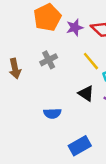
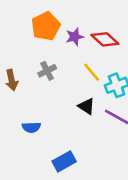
blue semicircle: (52, 113) -> (31, 127), moved
blue rectangle: (80, 146) -> (64, 161), moved

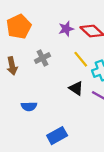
orange pentagon: (46, 26) -> (19, 27), moved

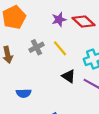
yellow line: (81, 59) -> (60, 48), moved

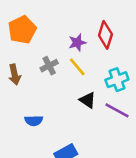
purple star: (59, 19) -> (77, 43), moved
red diamond: (84, 22) -> (105, 35), turned 65

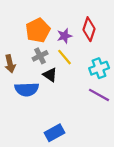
orange pentagon: (22, 30) -> (38, 30), moved
black triangle: (88, 100) -> (50, 75), moved
blue semicircle: (34, 121) -> (27, 89), moved, size x1.5

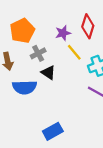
orange pentagon: (38, 30) -> (22, 31), moved
yellow line: (65, 57) -> (74, 52), moved

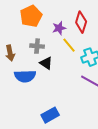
orange pentagon: (22, 31) -> (31, 16), moved
gray cross: (38, 53) -> (37, 46), turned 32

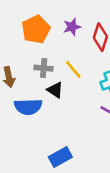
purple star: (59, 28) -> (72, 27), moved
yellow line: (69, 45) -> (73, 69), moved

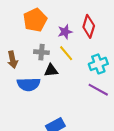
purple star: (72, 27) -> (65, 32), moved
black triangle: (55, 90) -> (51, 70), turned -40

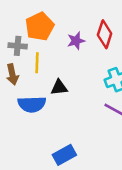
gray cross: (41, 52) -> (18, 46), moved
yellow line: (66, 53) -> (37, 63), moved, turned 42

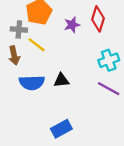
yellow line: (37, 63) -> (37, 45), turned -54
black triangle: (59, 87) -> (61, 80), moved

